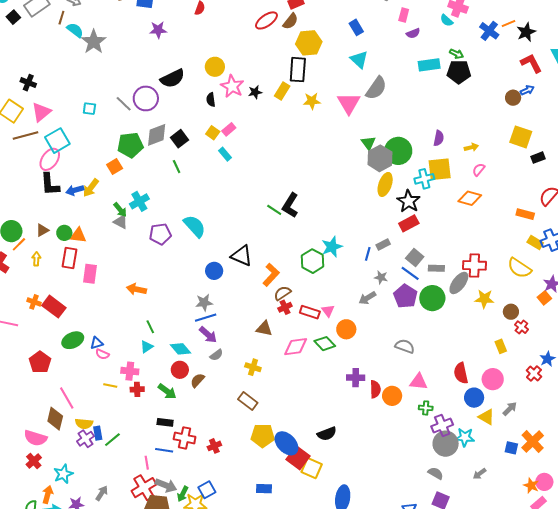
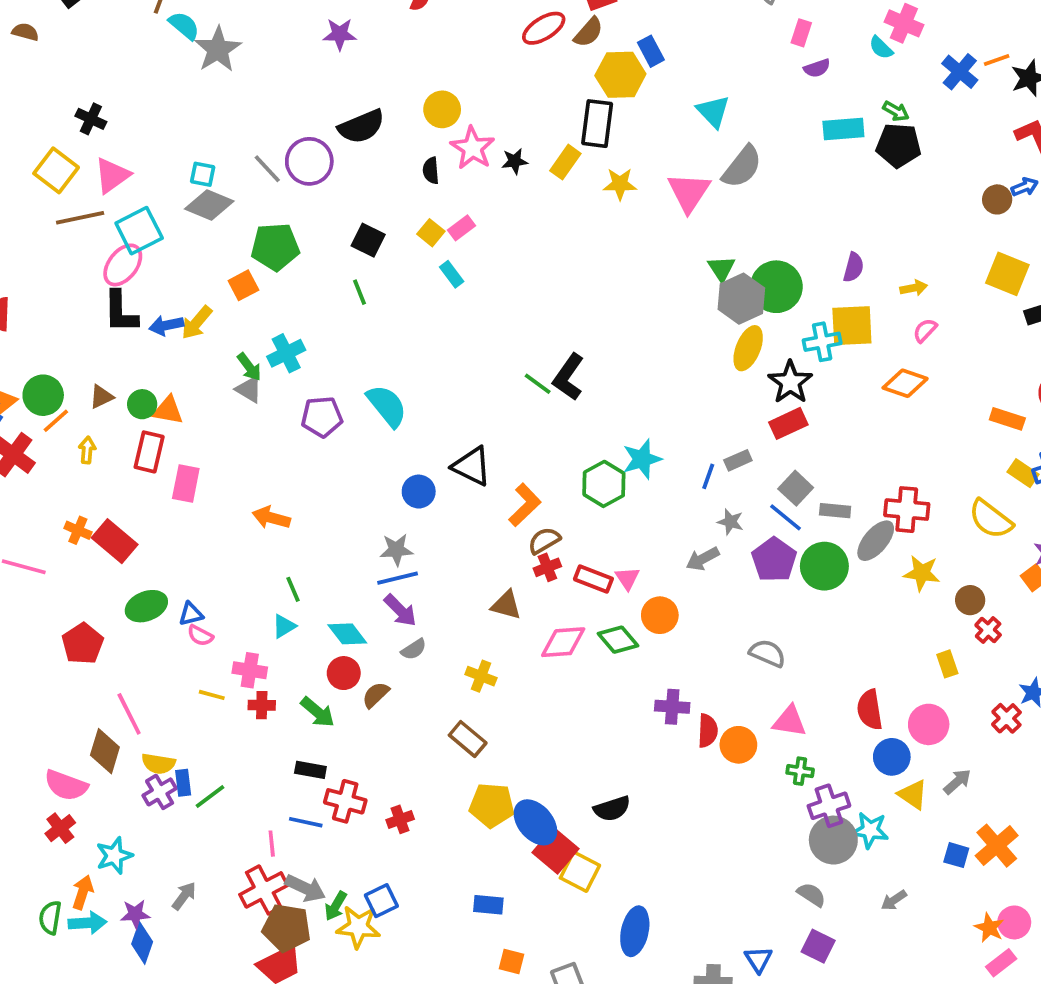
blue rectangle: (356, 27) -> (651, 51), moved
gray diamond: (157, 135) -> (209, 205), moved, turned 40
black square: (179, 139) -> (368, 240), turned -30

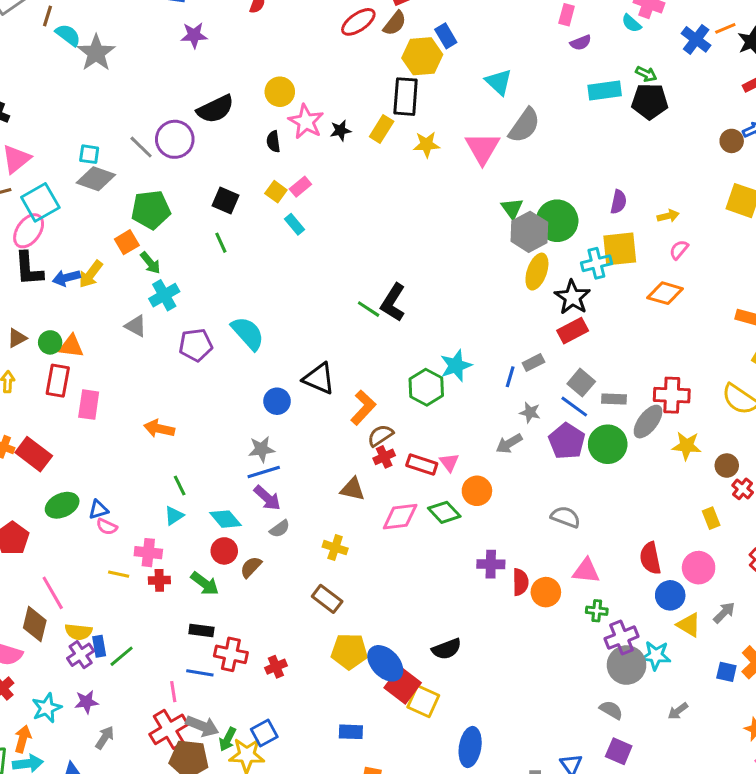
green arrow: (249, 367) -> (150, 263), moved
purple star: (135, 914) -> (86, 702), moved

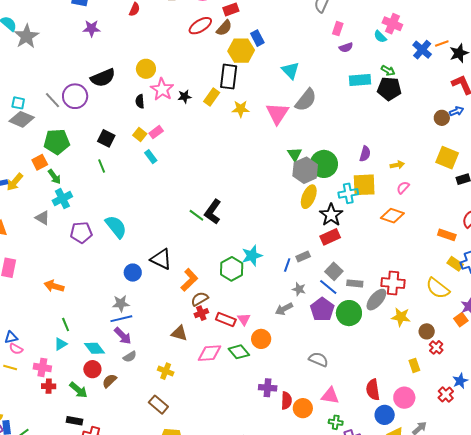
yellow line: (119, 574) -> (10, 367), moved

